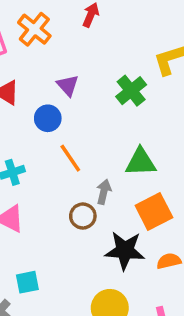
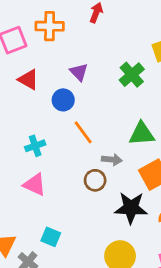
orange cross: (34, 29) -> (50, 26), turned -36
gray arrow: (104, 192) -> (112, 160), turned 84
cyan square: (27, 282) -> (51, 237), turned 36

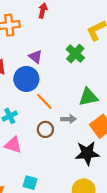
blue circle: (63, 100) -> (26, 79), size x1.5
brown circle: (95, 180) -> (45, 129), moved

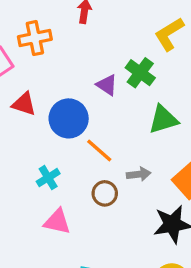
purple triangle: (35, 57) -> (107, 85), moved
green triangle: (88, 97) -> (163, 119), moved

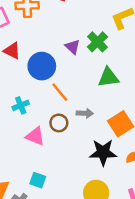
pink triangle: (57, 222) -> (35, 136), moved

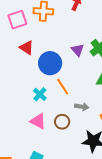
cyan cross: (21, 105) -> (40, 94), moved, turned -32
brown circle: (59, 123) -> (62, 122), moved

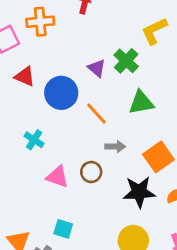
orange line: (63, 87) -> (96, 114), moved
cyan cross: (40, 94) -> (34, 140), moved

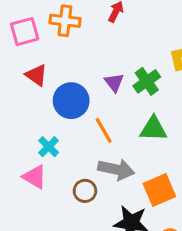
cyan cross: (34, 140) -> (49, 147), moved
gray arrow: (115, 147) -> (116, 169), size x1.6
pink triangle: (57, 177) -> (35, 177), moved

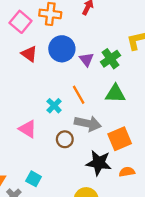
pink square: (25, 32) -> (21, 22), turned -35
blue circle: (71, 101) -> (62, 49), moved
cyan cross: (49, 147) -> (54, 106), moved

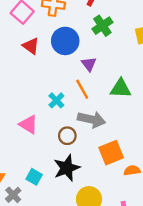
purple triangle: (86, 59) -> (89, 64), moved
green cross: (110, 59) -> (102, 26), moved
orange square: (120, 139) -> (111, 153), moved
black star: (99, 163) -> (67, 168), moved, turned -30

